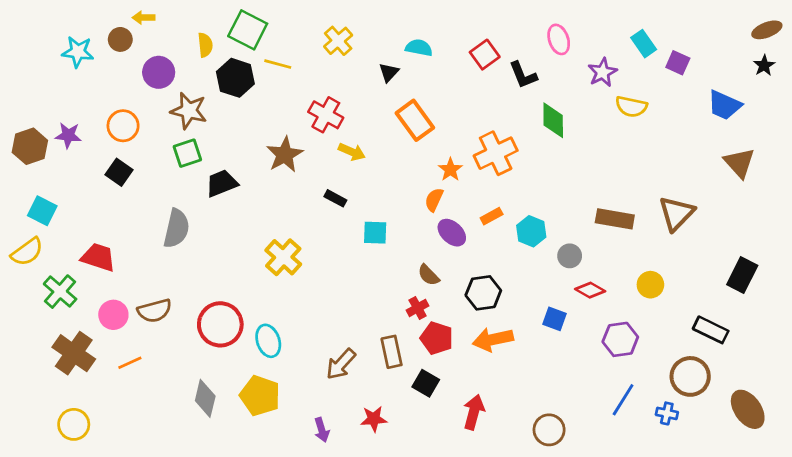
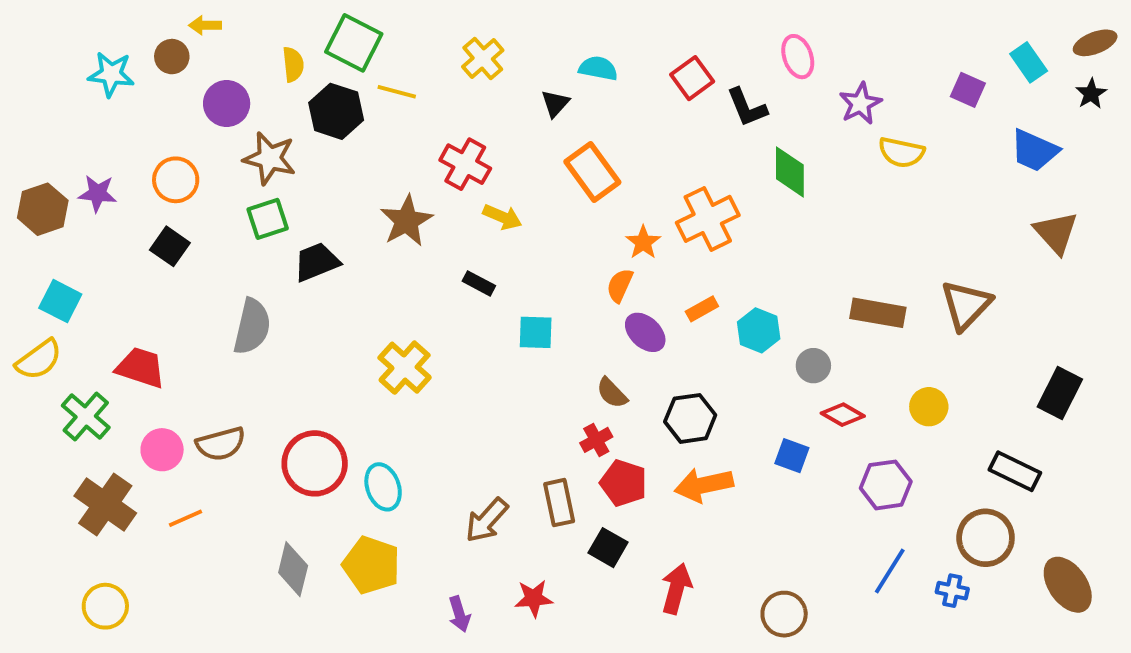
cyan rectangle: (644, 44) -> (1029, 62), moved

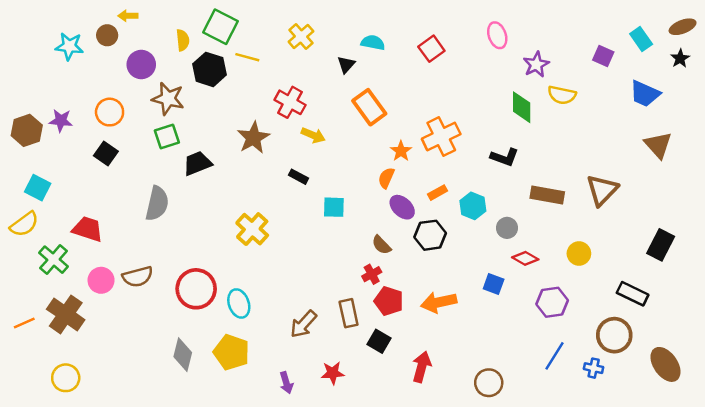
black L-shape: (747, 107) -> (505, 157), moved, turned -48
green diamond: (790, 172) -> (522, 107), moved
black hexagon: (690, 418) -> (430, 235), moved
orange line: (185, 518) -> (24, 323), moved

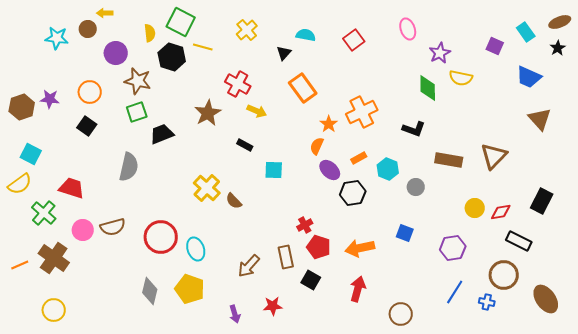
brown semicircle: (381, 245) -> (234, 201), moved
red diamond: (525, 258) -> (501, 212), moved, turned -40
red arrow: (422, 367) -> (358, 289), moved

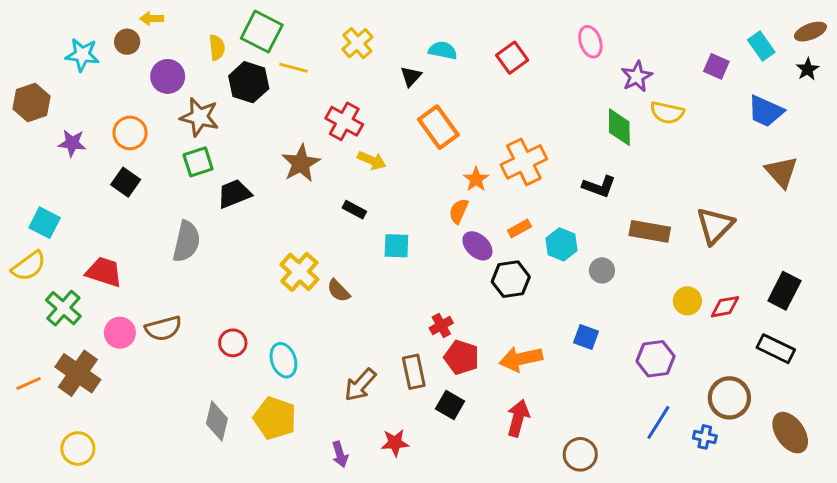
brown hexagon: (22, 107) -> (32, 103), moved
red circle: (161, 237) -> (233, 343), size x0.6
black rectangle: (519, 241) -> (776, 349), moved

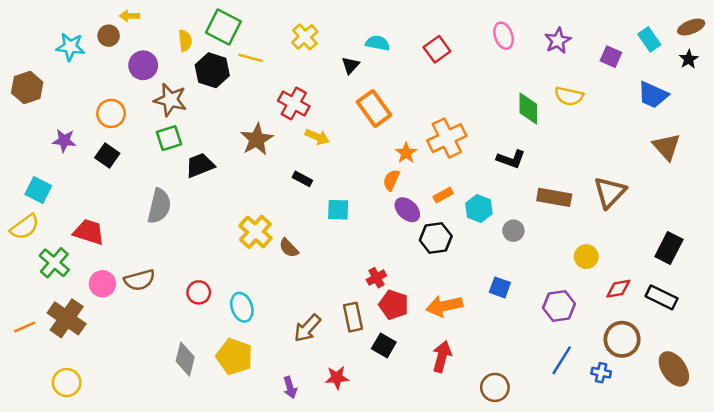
purple star: (637, 76) -> (558, 41), moved
purple star: (72, 143) -> (64, 141), moved
red diamond: (725, 307) -> (618, 289), moved

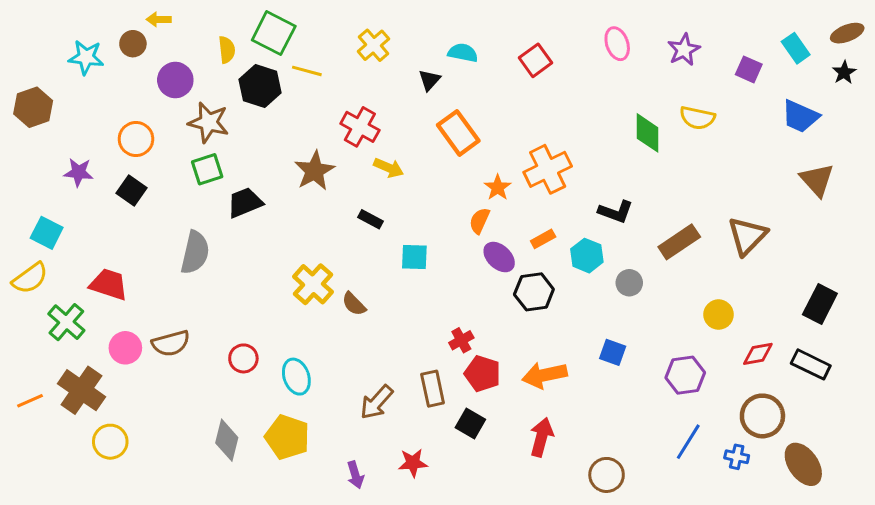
black L-shape: (511, 159) -> (616, 212), moved
brown rectangle: (554, 197) -> (679, 242), turned -44
brown ellipse: (674, 369) -> (803, 464), moved
yellow circle: (67, 383) -> (110, 442), moved

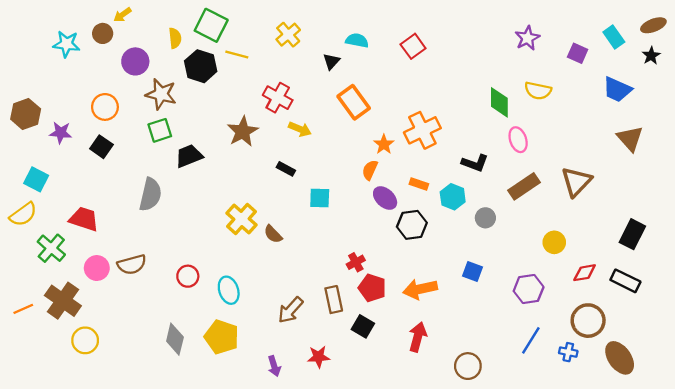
yellow arrow: (159, 19) -> (122, 15), turned -36
pink ellipse: (617, 44) -> (518, 140), moved
brown hexagon: (33, 107) -> (26, 114), moved
orange rectangle: (543, 239) -> (419, 184), turned 48

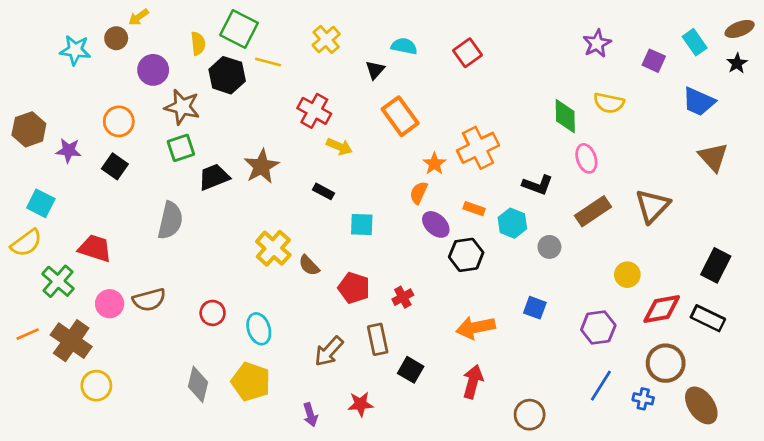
brown star: (243, 131) -> (261, 166), moved
red diamond: (585, 273) -> (662, 309), size x1.4
red pentagon: (372, 288) -> (354, 288), moved
orange line: (23, 309) -> (28, 334), moved

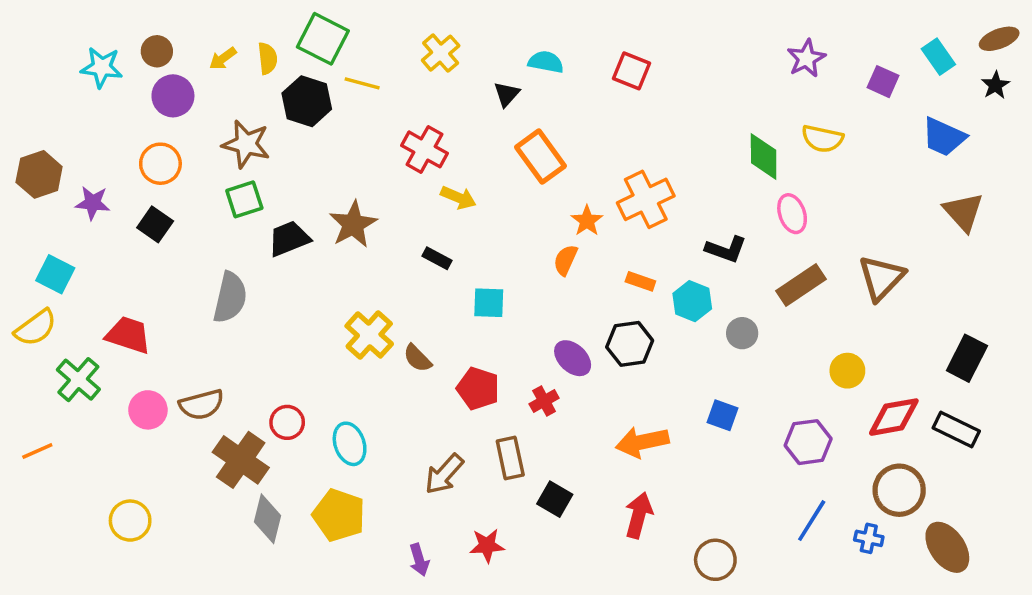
yellow arrow: (139, 17) -> (223, 58), moved
red square: (468, 53) -> (631, 71), turned -32
purple circle: (153, 70) -> (173, 96), moved
purple ellipse: (436, 224) -> (573, 358), moved
brown cross: (71, 341) -> (241, 460), moved

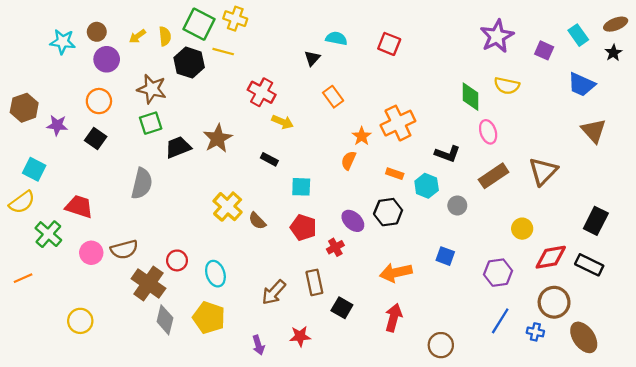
yellow cross: (441, 53) -> (235, 19), moved, turned -30
purple star: (806, 58) -> (497, 36), size x1.4
orange rectangle: (540, 157) -> (333, 97), size x0.7
red pentagon: (478, 388) -> (303, 227), moved

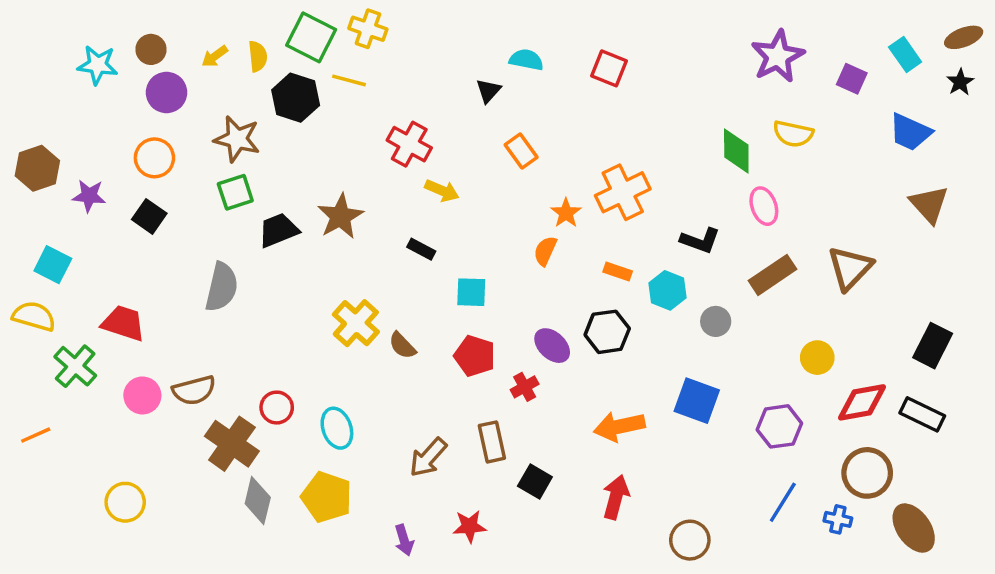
yellow semicircle: (22, 202) -> (34, 316), turned -128
blue square: (445, 256) -> (697, 401), size x1.5

